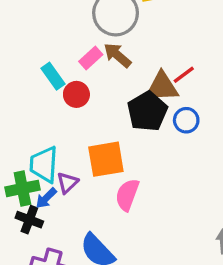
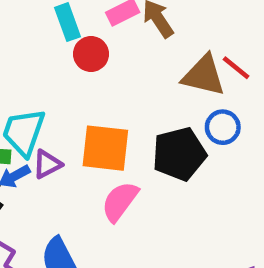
red line: (184, 75) -> (236, 68), turned 60
black pentagon: (147, 111) -> (179, 154), moved

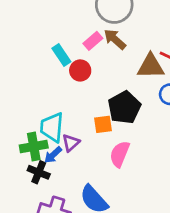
orange square: (105, 148) -> (103, 124), size x0.6
black pentagon: (179, 154) -> (124, 107), moved

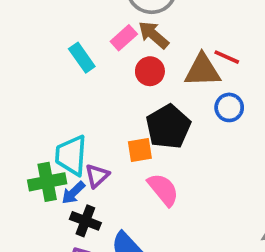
red circle: (80, 70) -> (150, 71), moved
pink semicircle: (120, 154) -> (163, 190), turned 120
black cross: (39, 172) -> (85, 221), moved

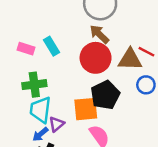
pink rectangle: (124, 38) -> (26, 49), moved, turned 56
red circle: (150, 71) -> (96, 58), size x1.6
orange square: (140, 150) -> (86, 109), size x1.5
green cross: (47, 182) -> (34, 85), moved

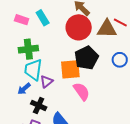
blue circle: (146, 85) -> (120, 60), moved
blue arrow: (40, 134) -> (24, 89), moved

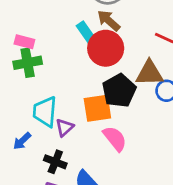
cyan rectangle: (43, 18) -> (86, 33), moved
brown triangle: (107, 29) -> (149, 73), moved
green cross: (28, 49) -> (28, 63), moved
blue arrow: (24, 89) -> (22, 141), moved

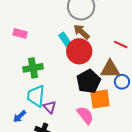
pink rectangle: (24, 42) -> (20, 33), moved
green cross: (28, 63) -> (33, 68), moved
orange square: (97, 108) -> (100, 99), moved
purple triangle: (64, 127) -> (50, 107), turned -32

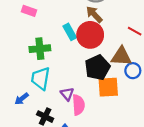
cyan rectangle: (66, 40) -> (70, 32), moved
purple triangle: (50, 107) -> (67, 94), moved
pink semicircle: (85, 115) -> (78, 105), moved, turned 30

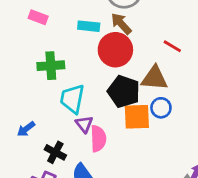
cyan rectangle: (70, 32) -> (89, 26), moved, turned -56
black pentagon: (97, 67) -> (124, 91), turned -30
blue circle: (133, 71) -> (161, 108), moved
cyan trapezoid: (41, 78) -> (72, 99), moved

